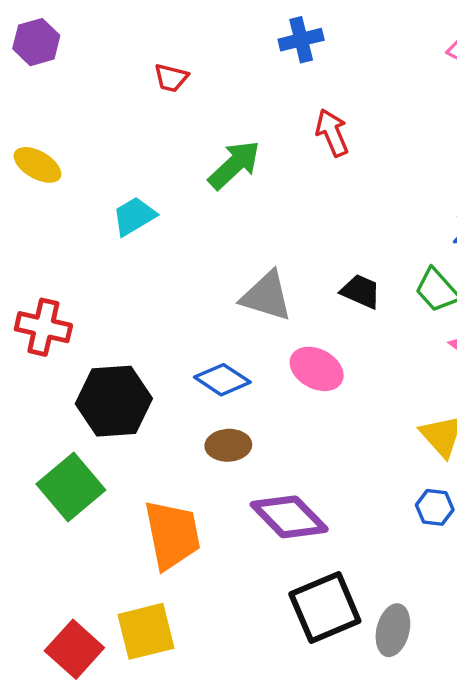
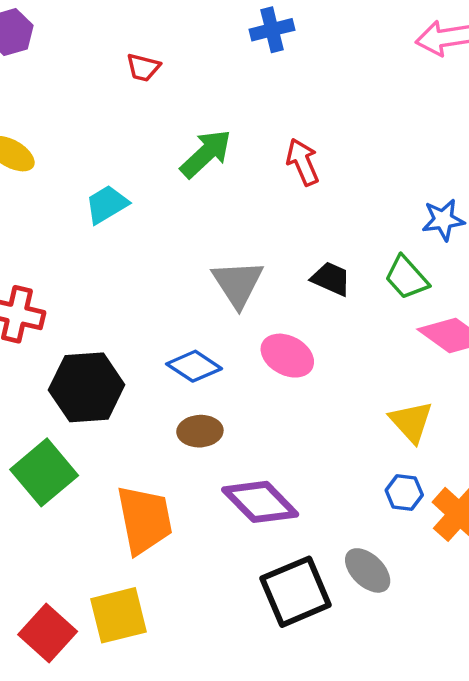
red arrow: (332, 133) -> (303, 162), moved
gray triangle: (267, 296) -> (238, 284), turned 40
gray ellipse: (393, 630) -> (368, 570), moved, turned -60

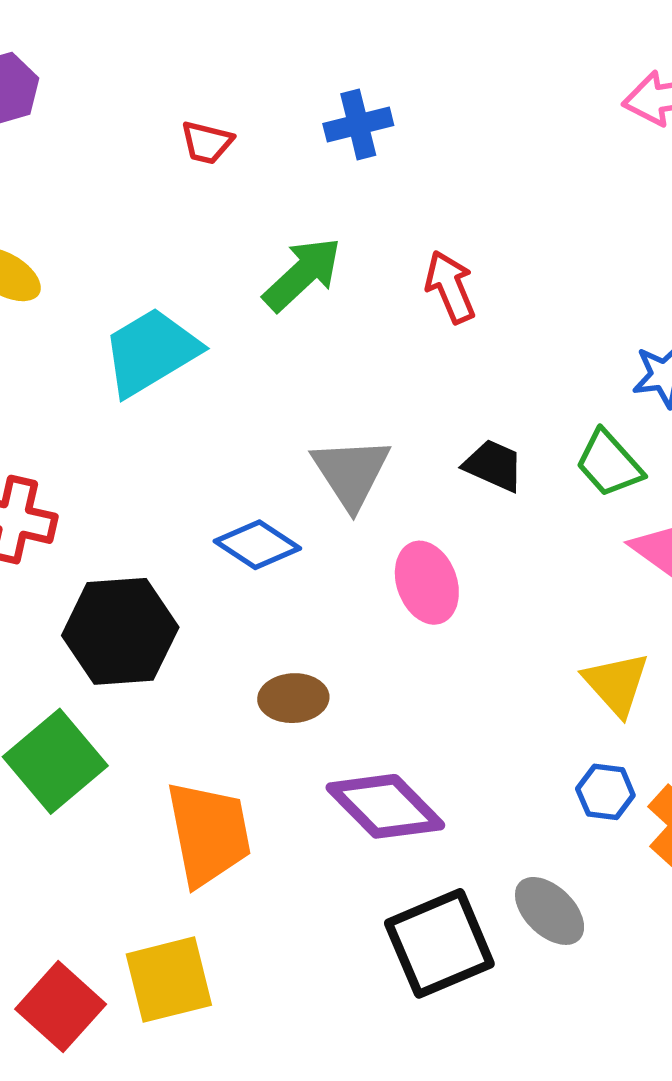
blue cross: (272, 30) -> (358, 124), moved
cyan trapezoid: (107, 204) -> (151, 352), size x1.5
pink ellipse: (287, 356) -> (427, 583), turned 42
blue diamond: (194, 366) -> (257, 545), moved

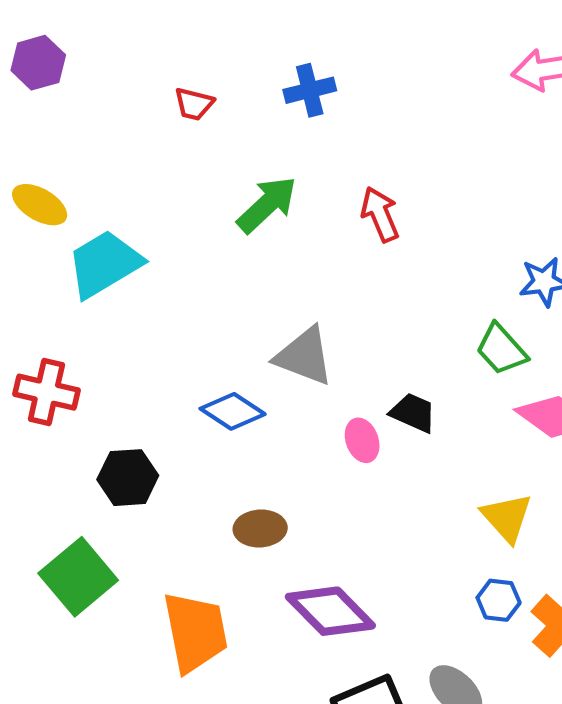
cyan trapezoid: (151, 352) -> (104, 264), moved
black trapezoid: (494, 465) -> (413, 413), moved
gray triangle: (351, 473) -> (304, 356), turned -36
pink ellipse: (427, 583) -> (362, 440), size x0.7
black hexagon: (120, 631) -> (128, 478), size x0.7

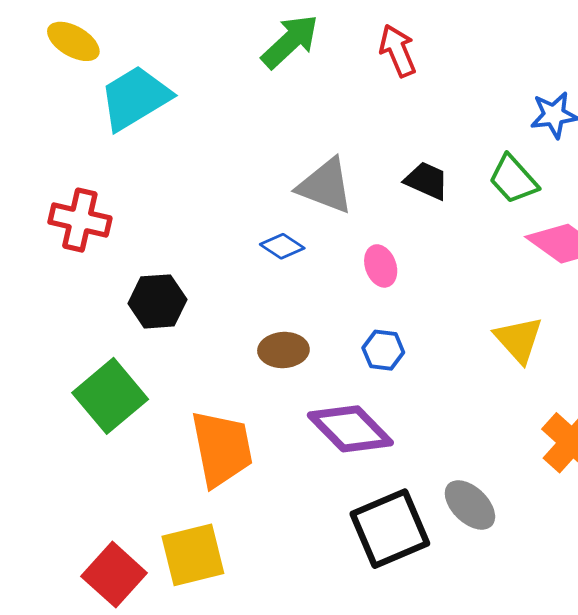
blue diamond: (233, 411) -> (282, 246), moved, size x0.7
black trapezoid: (413, 413) -> (427, 181), moved
blue hexagon: (499, 600) -> (383, 350), moved

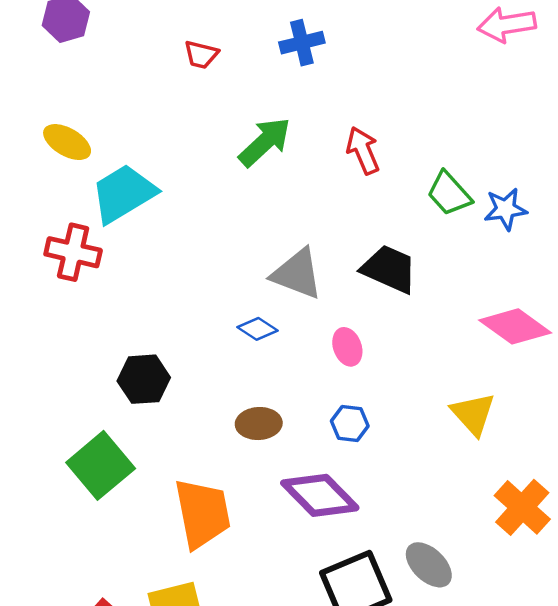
green trapezoid: (513, 179) -> (449, 194), moved
black trapezoid: (427, 181) -> (389, 269), size x1.4
red cross: (80, 220) -> (73, 252), moved

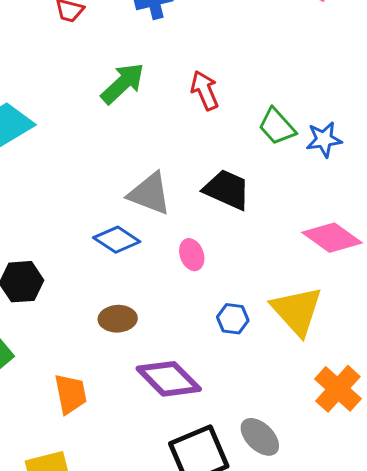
blue diamond: (258, 329) -> (117, 240), size x1.4
yellow triangle: (473, 414) -> (297, 311), size x1.4
blue hexagon: (350, 424) -> (233, 319), moved
orange trapezoid: (202, 513) -> (71, 394), size x0.7

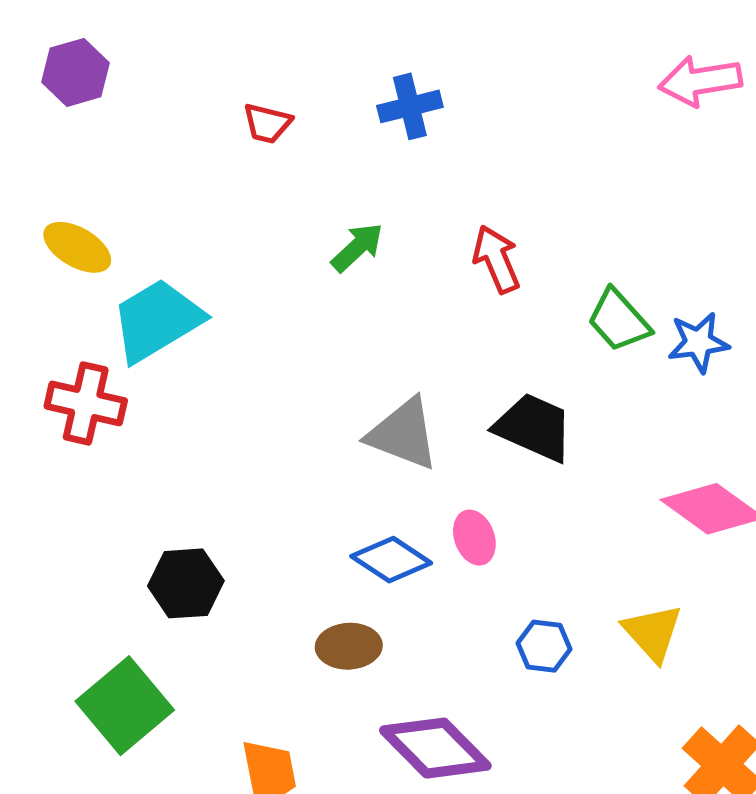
green arrow: (123, 83) -> (357, 247), size x0.7
blue diamond: (117, 240) -> (391, 560), moved
yellow triangle: (297, 311) -> (653, 633), size x0.7

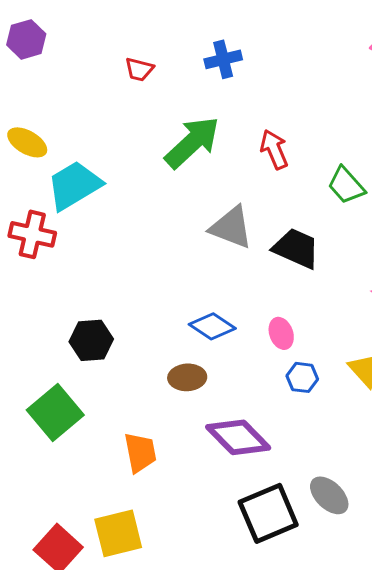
green arrow: (357, 247) -> (192, 142), size x1.8
gray triangle: (403, 434) -> (231, 227), moved
pink ellipse: (474, 538) -> (281, 333), moved

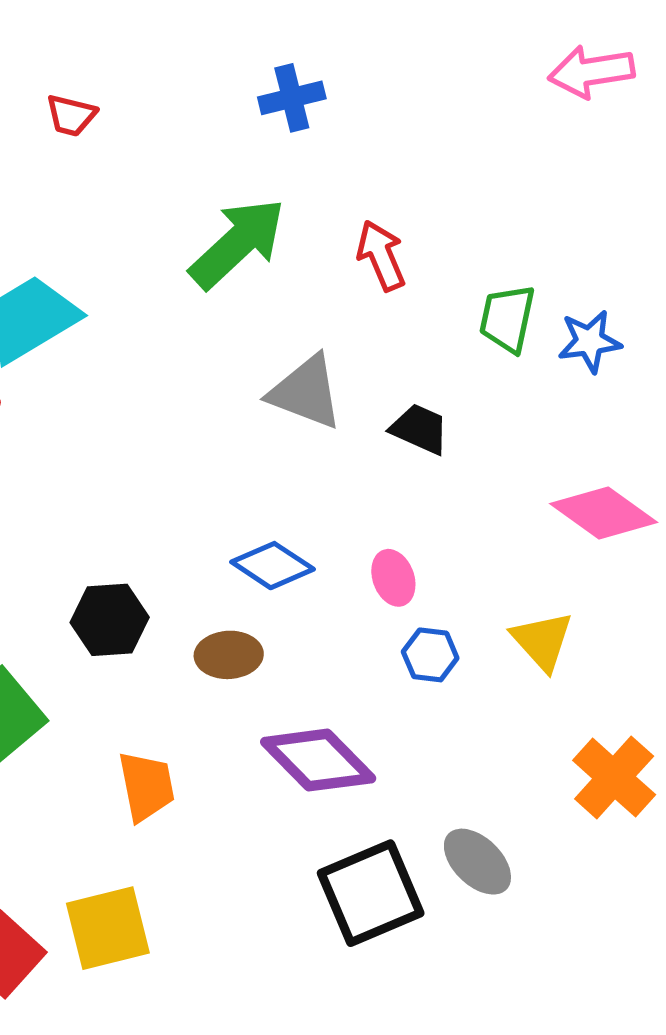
red trapezoid: (139, 69) -> (71, 115), moved
green trapezoid: (346, 185) -> (507, 319), turned 54
black trapezoid: (296, 248) -> (420, 429), size x0.7
black hexagon: (91, 340) -> (110, 620), moved

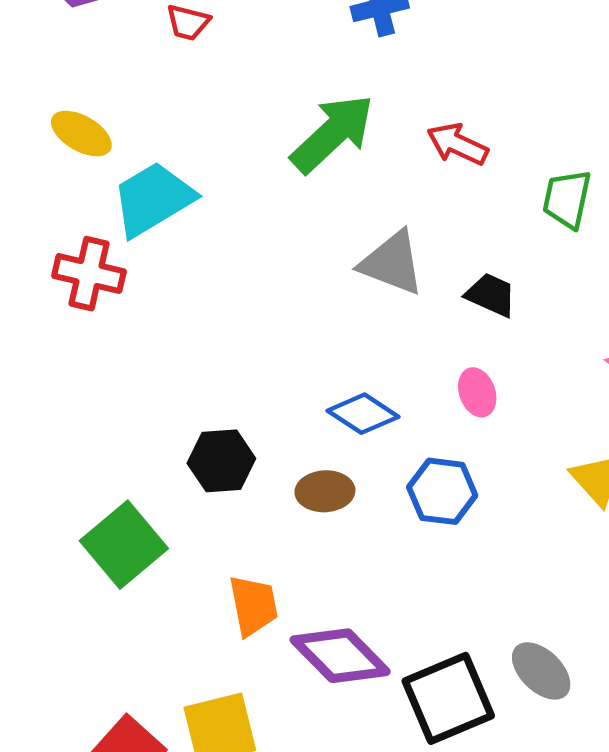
red arrow: (381, 256) -> (457, 144), turned -42
pink ellipse: (393, 578) -> (477, 392), moved
blue hexagon: (430, 655) -> (442, 491), moved, size x1.4
purple diamond: (318, 760) -> (340, 656), moved

